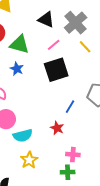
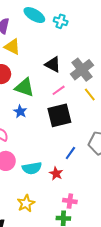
cyan semicircle: (23, 136) -> (32, 168), moved

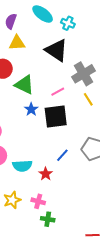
yellow triangle: (12, 47) -> (17, 43), turned -36
black triangle: (53, 65) -> (56, 50), moved, size x1.4
blue star: (20, 111) -> (31, 109), moved
pink cross: (70, 201) -> (38, 201), moved

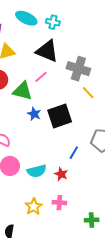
gray cross: (84, 74) -> (78, 69), turned -30
pink line: (58, 92) -> (41, 77), moved
green cross: (48, 219) -> (92, 220), moved

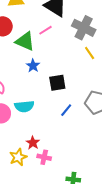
black square: (60, 116) -> (57, 83), moved, size x0.7
cyan semicircle: (37, 171) -> (24, 106), moved
red star: (61, 174) -> (33, 143), moved

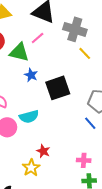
black square: (57, 83) -> (58, 88), size x1.4
blue line: (66, 110) -> (90, 123), moved, turned -72
pink cross: (44, 157) -> (84, 160), moved

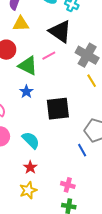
blue star: (31, 75) -> (26, 92), moved
cyan semicircle: (29, 117) -> (31, 140), moved, turned -132
yellow star: (31, 168) -> (28, 190), moved

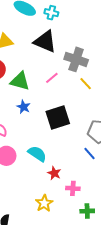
pink line: (49, 56) -> (52, 78), moved
red star: (30, 167) -> (54, 173), moved
pink cross: (68, 185) -> (73, 188), moved

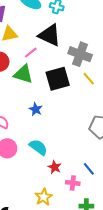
pink line: (52, 78) -> (31, 53), moved
blue star: (24, 107) -> (36, 109), moved
black square: (58, 118) -> (58, 79), moved
blue line: (90, 154) -> (89, 169), moved

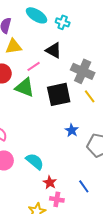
black triangle: (50, 35) -> (54, 50), size x0.7
blue star: (36, 109) -> (72, 130), moved
pink cross: (73, 183) -> (57, 199), moved

